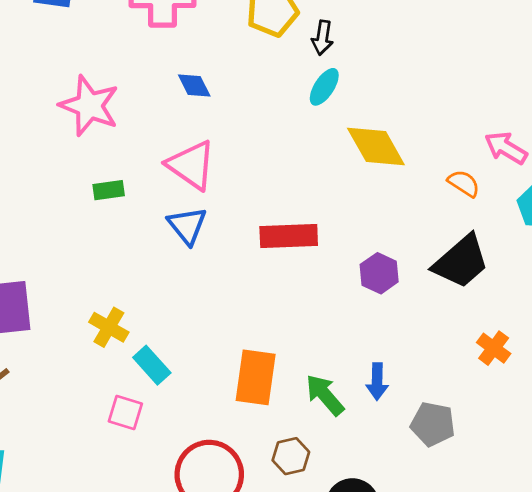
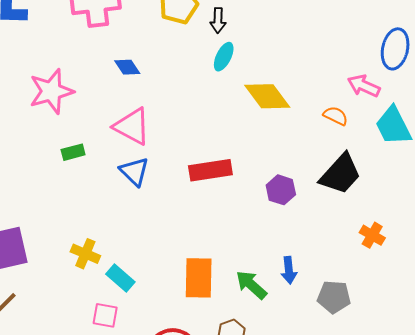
pink star: (89, 106) -> (51, 91), turned -30

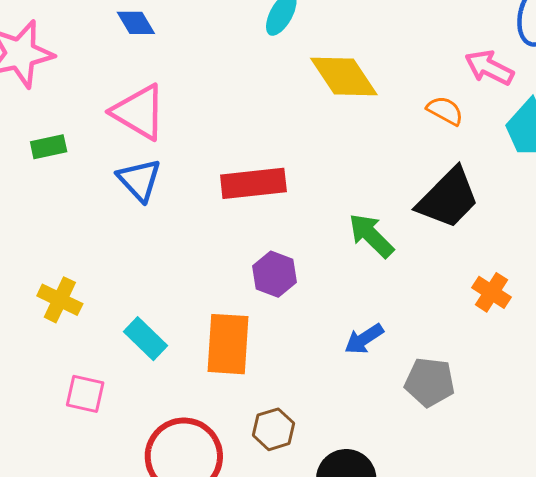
purple hexagon: (281, 190) -> (275, 274), moved
blue arrow: (289, 270) -> (364, 339), turned 60
cyan rectangle: (120, 278) -> (146, 339), moved
green arrow: (251, 285) -> (371, 236), moved

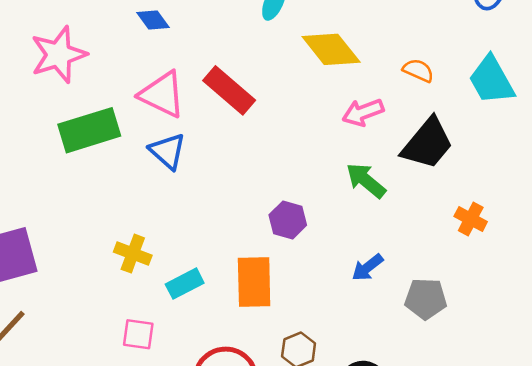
pink arrow: (489, 68) -> (363, 112), moved, turned -42
green rectangle: (49, 147) -> (89, 130), size x2.0
red rectangle: (253, 183) -> (229, 90), moved, turned 52
yellow cross: (60, 300) -> (133, 254), moved
cyan rectangle: (146, 339) -> (185, 284), turned -66

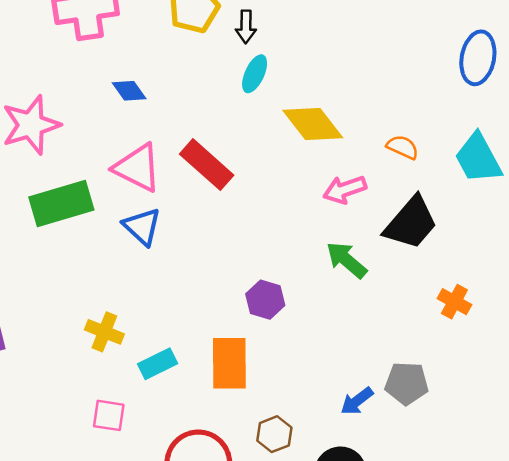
blue arrow: (368, 267) -> (357, 401), moved

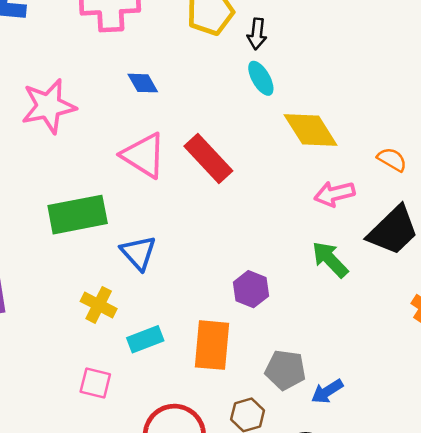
cyan ellipse: (255, 74) -> (261, 78), turned -60
green rectangle: (61, 204) -> (78, 215), moved
blue triangle: (142, 227) -> (138, 253), moved
gray pentagon: (407, 383) -> (285, 370), moved

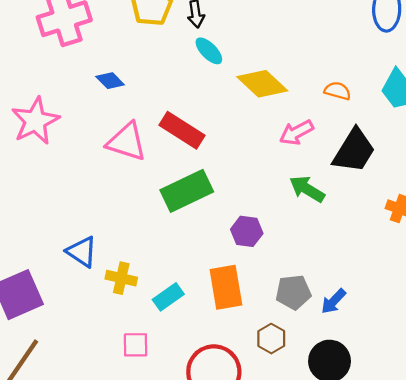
green rectangle: (78, 215) -> (187, 191), moved
blue triangle: (138, 253) -> (82, 252), moved

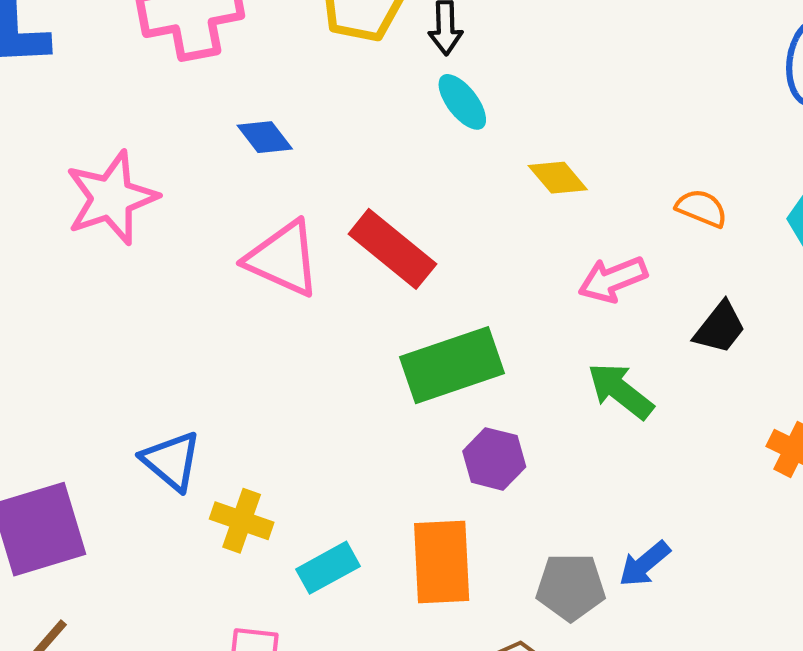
yellow diamond: (262, 84) -> (558, 178), size x0.6
black trapezoid: (354, 151) -> (720, 328), size x0.6
green rectangle: (187, 191) -> (452, 365), moved
blue arrow: (333, 301) -> (644, 564), moved

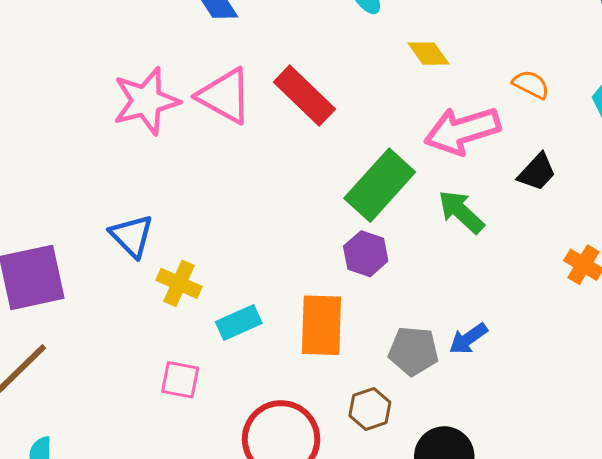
pink star: (111, 198) -> (146, 101), moved
pink arrow: (613, 279) -> (462, 131), size x1.5
green rectangle: (452, 365) -> (380, 185), moved, turned -34

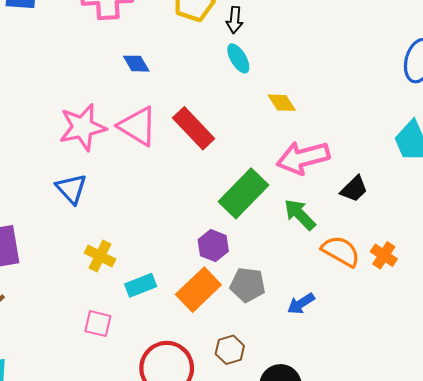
orange semicircle: (531, 84) -> (341, 251), moved, size x1.5
blue triangle: (132, 236) -> (71, 189), moved
purple hexagon: (366, 254) -> (213, 246), moved
orange rectangle: (321, 325) -> (198, 290), turned 42
gray pentagon: (413, 351) -> (248, 285), moved

